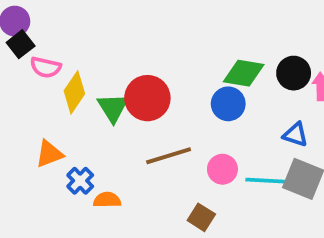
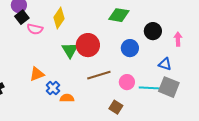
green diamond: (244, 73) -> (119, 15), moved
black circle: (294, 73) -> (153, 31), moved
yellow diamond: (74, 92) -> (59, 18), moved

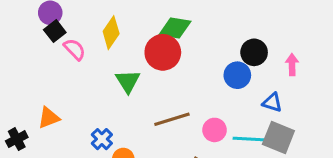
green diamond: (119, 15) -> (175, 28), moved
pink semicircle: (35, 29) -> (75, 49), turned -147
red circle: (88, 45) -> (163, 52), moved
blue circle: (130, 48) -> (237, 75), moved
orange triangle: (37, 74) -> (49, 118), moved

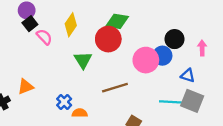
pink circle: (215, 130) -> (146, 60), moved, size x1.5

